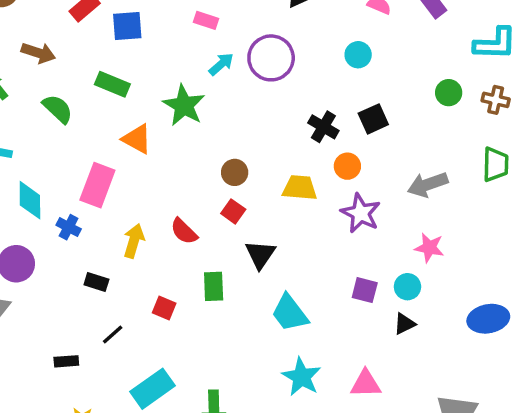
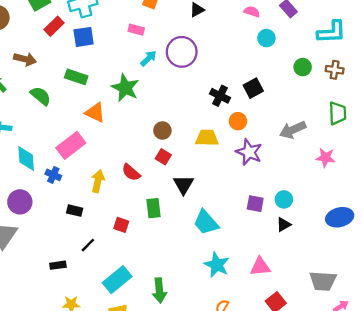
cyan circle: (358, 55) -> (266, 38), moved
pink rectangle: (97, 185) -> (71, 145), turned 36
pink star: (429, 248) -> (326, 158), moved

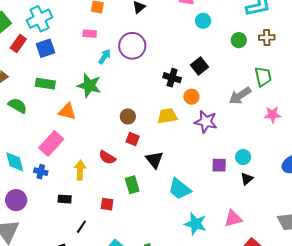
green trapezoid: (337, 113) -> (263, 77), moved

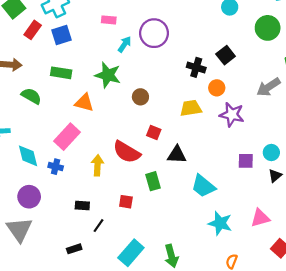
green circle: (239, 40) -> (268, 28), size x1.5
brown circle: (128, 116) -> (140, 97), moved
red semicircle: (107, 157) -> (127, 152), size x1.5
black triangle: (154, 160) -> (177, 155), turned -48
black rectangle: (65, 199) -> (82, 205), moved

